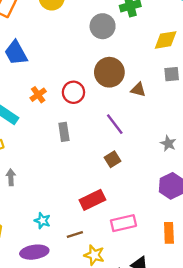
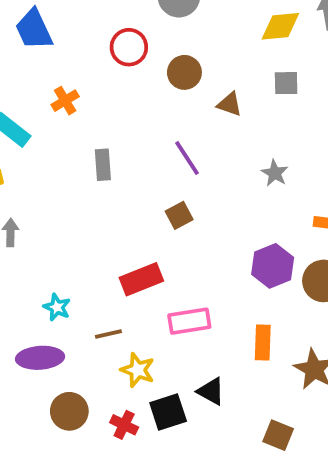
brown circle: (109, 72) -> (184, 72), size x0.7
red circle: (73, 92) -> (129, 47), moved
gray star: (168, 143) -> (275, 173), moved

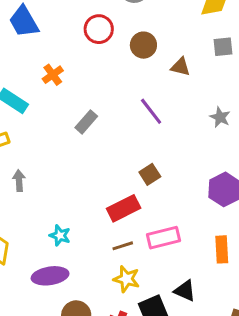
gray rectangle: (103, 165) -> (86, 122), turned 50
brown square: (179, 215) -> (150, 174), moved
brown line: (108, 334) -> (123, 246), moved

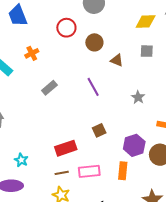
brown square: (150, 174) -> (99, 130), moved
orange rectangle: (222, 249) -> (123, 171), moved

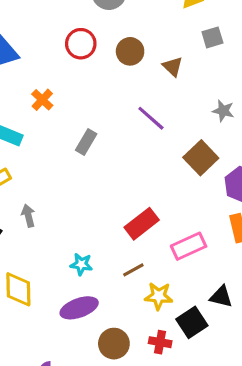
brown triangle: (117, 60) -> (173, 67), turned 40
brown square: (99, 130) -> (201, 158), moved, size x1.5
brown line: (62, 173) -> (133, 270), moved

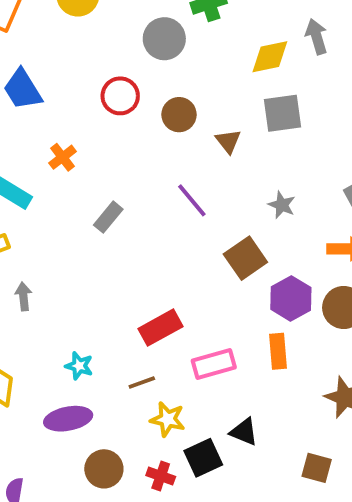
gray square: (212, 37) -> (282, 113), size x1.5

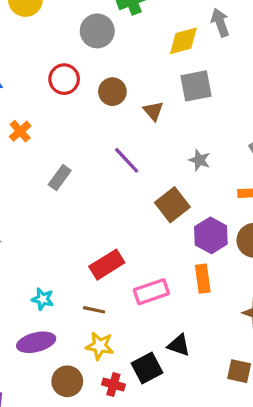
brown line: (142, 383) -> (94, 310), turned 35
yellow star: (168, 419) -> (100, 346), moved

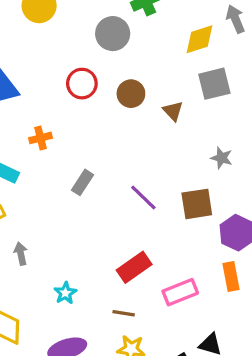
orange cross: (20, 131) -> (40, 138), turned 30
purple line: (127, 160) -> (143, 198), moved
brown square: (172, 205) -> (197, 204), turned 32
cyan star: (43, 299) -> (65, 293), moved, turned 30

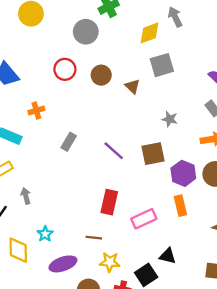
red rectangle: (134, 267) -> (109, 202), turned -40
cyan star: (65, 293) -> (45, 234), moved
brown line: (124, 313) -> (94, 238), moved

